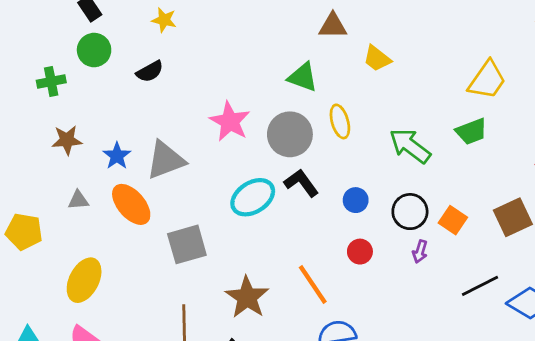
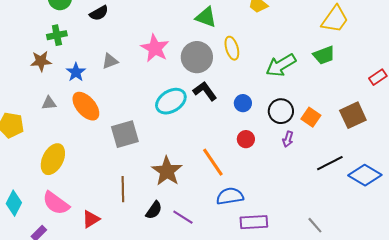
green cross: (51, 81) -> (57, 35), moved
green arrow: (410, 146) -> (281, 65), turned -68
gray triangle: (166, 160) -> (110, 61), moved, size x0.6

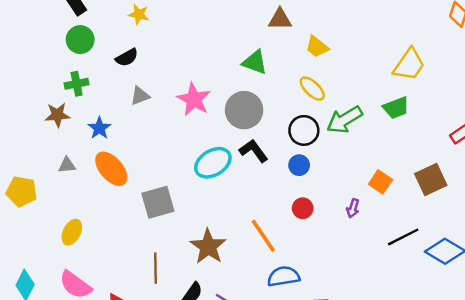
yellow ellipse: (232, 48) -> (312, 89), moved, turned -30
gray triangle: (110, 61) -> (140, 96), moved
black circle: (281, 111) -> (304, 130), moved
yellow ellipse: (53, 159) -> (72, 232), size x0.7

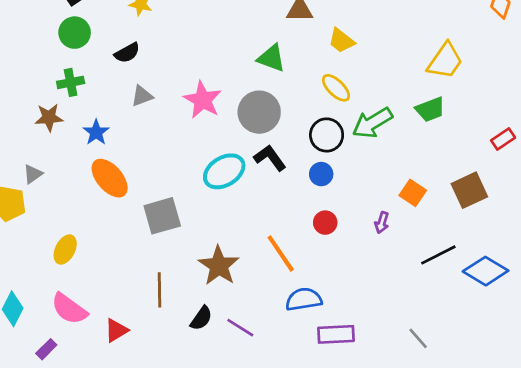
gray triangle: (67, 165) -> (33, 174), moved, turned -30

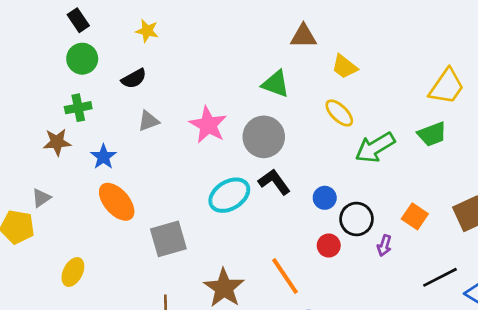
black circle: (327, 135) -> (356, 219), moved

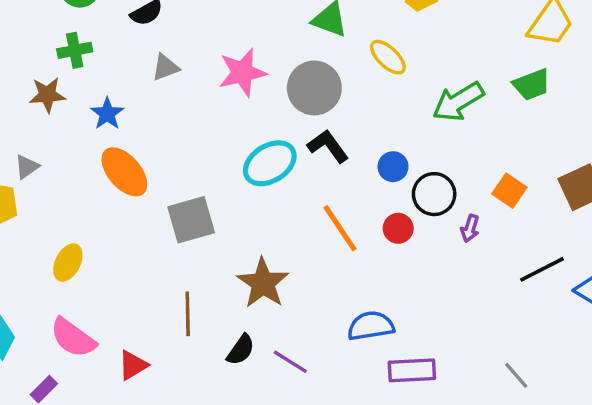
yellow ellipse: (339, 113) -> (388, 57), moved
pink star: (208, 125) -> (242, 73), turned 30
orange line: (285, 276) -> (340, 228), moved

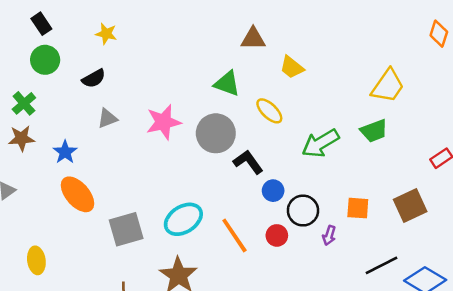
green cross: (75, 50) -> (24, 103), moved, turned -30
black L-shape: (328, 146) -> (248, 162), moved
cyan ellipse: (270, 163) -> (183, 219), moved
orange square: (509, 191) -> (358, 208), turned -30
yellow ellipse: (68, 263) -> (36, 260), turned -35

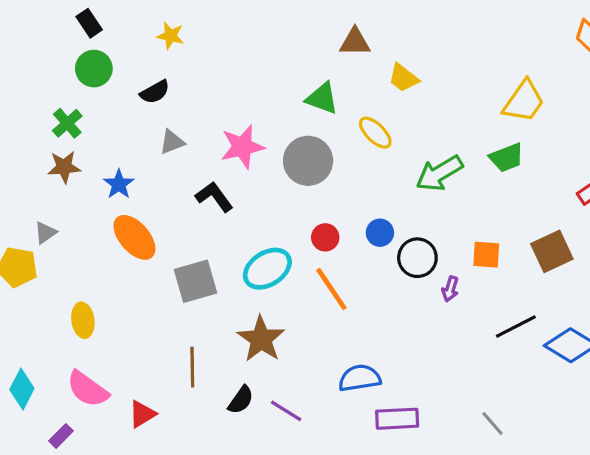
black L-shape: (248, 162) -> (214, 197), moved
red circle: (277, 235) -> (325, 237), moved

